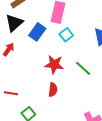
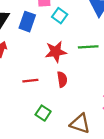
green line: (83, 68) -> (88, 47), turned -30
red line: (11, 93) -> (30, 81), moved

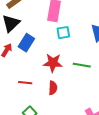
cyan square: (60, 16) -> (63, 33), turned 32
blue rectangle: (27, 22) -> (26, 43), moved

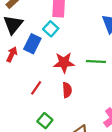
cyan square: (63, 33) -> (51, 29), moved, turned -32
red line: (25, 83) -> (36, 88), turned -56

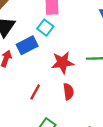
blue rectangle: (32, 44) -> (27, 45), turned 42

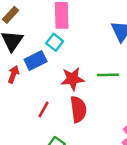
red semicircle: (68, 92) -> (78, 109), size x1.5

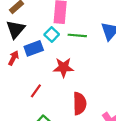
green line: (108, 75) -> (77, 35), moved
red semicircle: (78, 109) -> (80, 104), moved

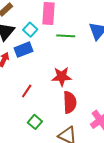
cyan square: (52, 34) -> (30, 30), moved
red star: (63, 67) -> (62, 77), moved

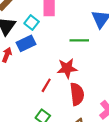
green line: (66, 36) -> (79, 40), moved
red line: (27, 91) -> (46, 85), moved

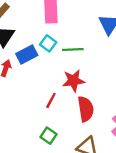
cyan square: (32, 23) -> (48, 43), moved
green line: (79, 40) -> (73, 50), moved

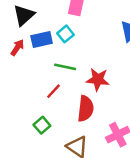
green line: (73, 50) -> (65, 67), moved
red star: (73, 81) -> (98, 80), moved

